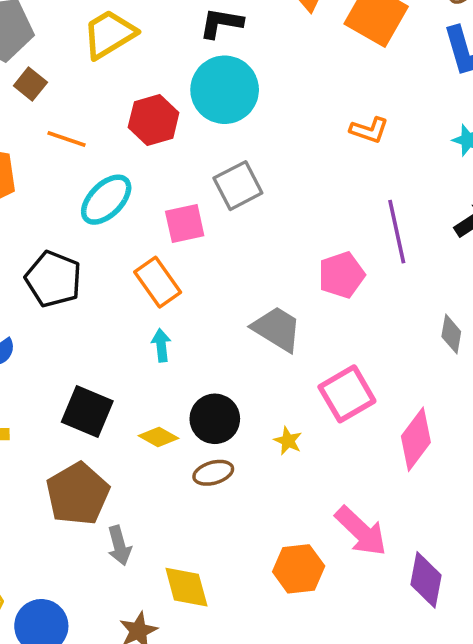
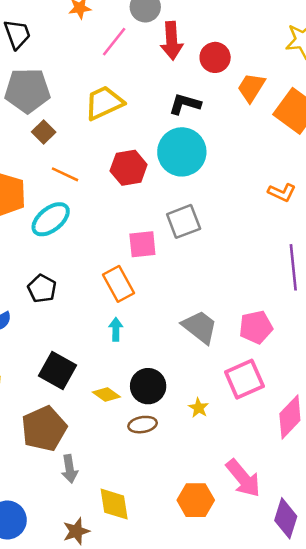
cyan ellipse: (106, 200) -> (51, 219), moved
pink pentagon: (341, 275) -> (256, 327), moved
black pentagon: (53, 279) -> (42, 289), moved, size x0.7

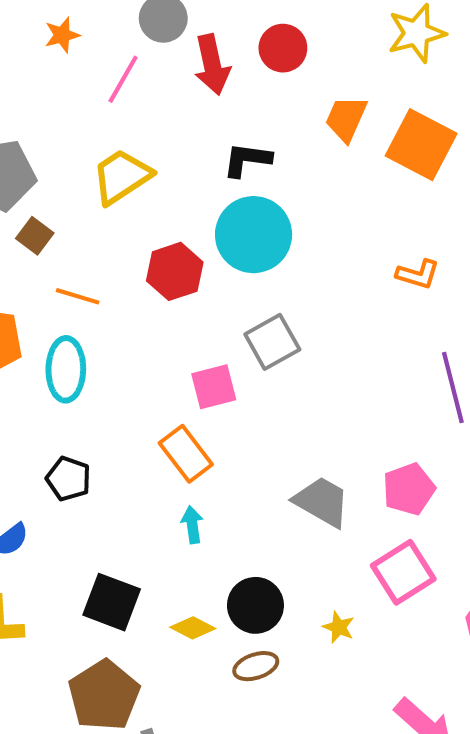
red circle: (215, 57) -> (283, 48), moved
cyan ellipse: (51, 219) -> (66, 369), turned -42

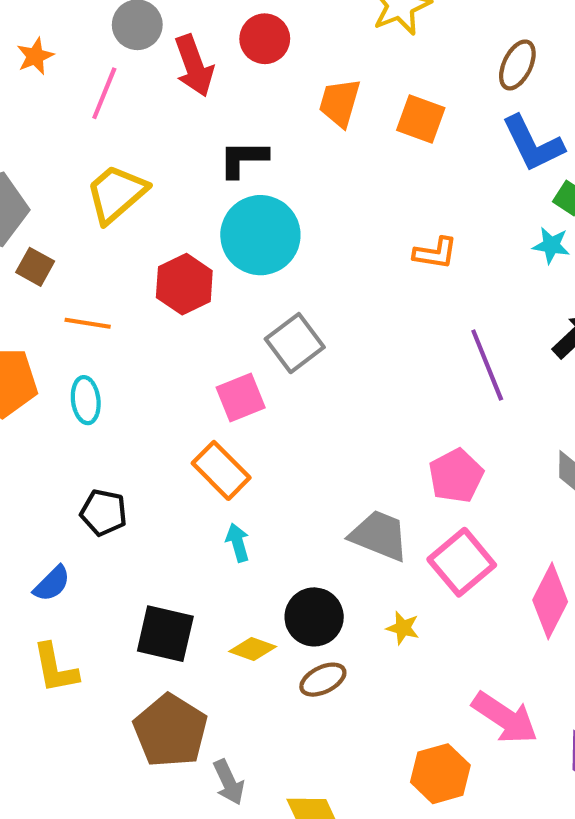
orange square: (421, 145) -> (421, 119), size x0.7
cyan ellipse: (66, 369) -> (86, 400), size x0.7
gray trapezoid: (322, 502) -> (379, 535), moved

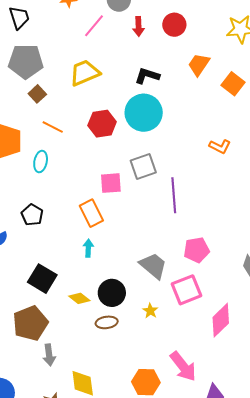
red arrow: (194, 66) -> (139, 26), size x0.7
purple line: (487, 365) -> (174, 195), moved

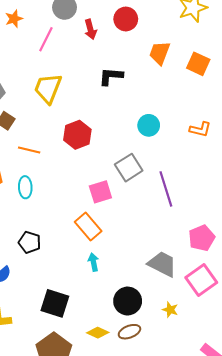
yellow trapezoid: (85, 73) -> (48, 88), turned -32
cyan circle: (144, 113) -> (149, 125), moved, size x0.6
yellow diamond: (79, 298) -> (98, 333), moved

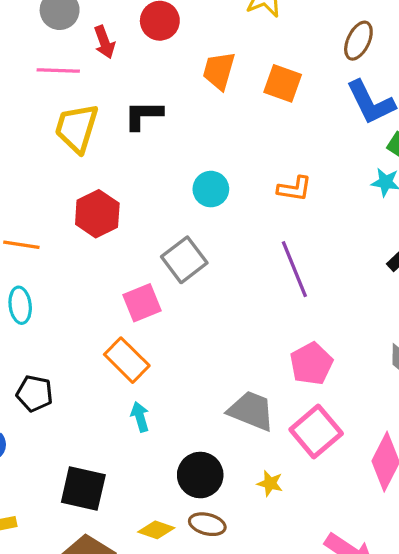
pink line: (46, 39) -> (58, 70), moved, turned 70
yellow trapezoid: (48, 88) -> (77, 128), moved
purple line: (166, 189) -> (294, 269), moved
brown ellipse: (129, 332) -> (207, 524), turned 40

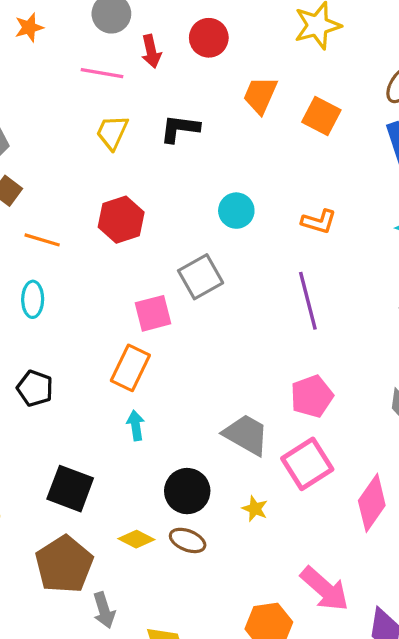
yellow trapezoid: (77, 128) -> (112, 132), size x0.7
orange rectangle: (127, 360) -> (130, 368), turned 63

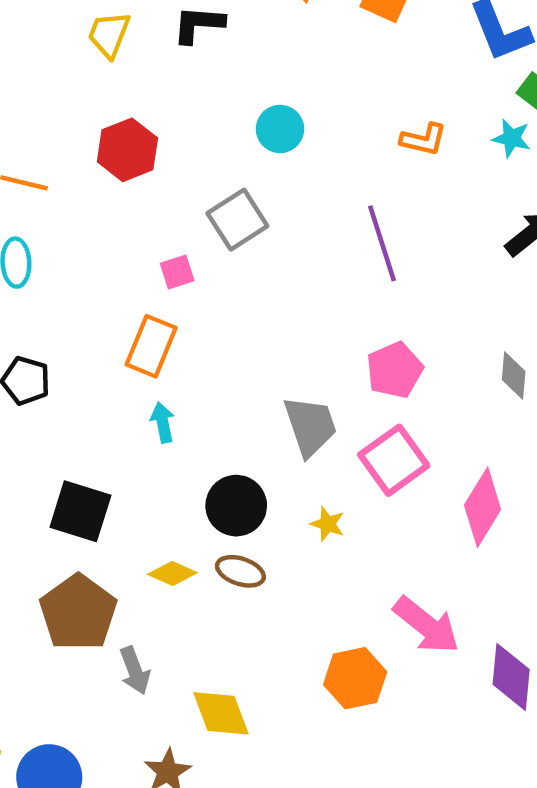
orange L-shape: (319, 222) -> (424, 139), moved
pink square: (153, 313) -> (177, 272), size x0.7
gray trapezoid: (246, 435) -> (310, 426), turned 45

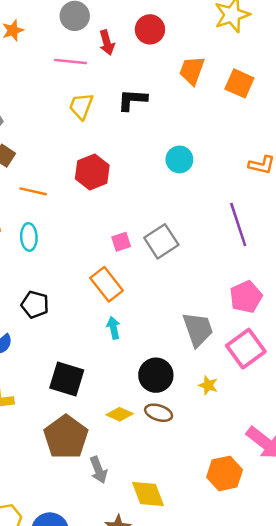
gray square: (237, 220) -> (161, 241), moved
orange rectangle: (151, 346) -> (107, 284), turned -60

